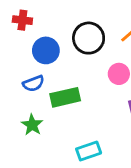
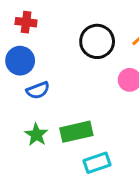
blue circle: (46, 50) -> (20, 61), moved
green rectangle: (65, 97) -> (76, 132), moved

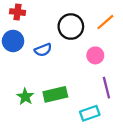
blue semicircle: (38, 90) -> (43, 50), moved
cyan rectangle: (97, 163) -> (90, 113), moved

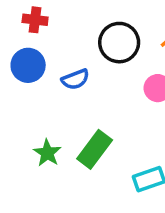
green rectangle: (55, 94) -> (95, 149), turned -40

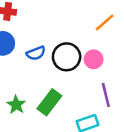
black circle: (119, 43) -> (67, 57), moved

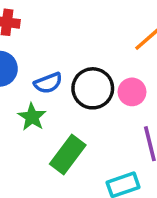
green star: (16, 105) -> (32, 117), moved

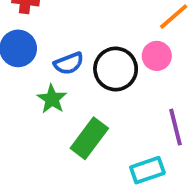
pink circle: (132, 92) -> (157, 56), moved

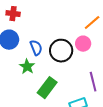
blue semicircle: (69, 63) -> (36, 48), turned -91

